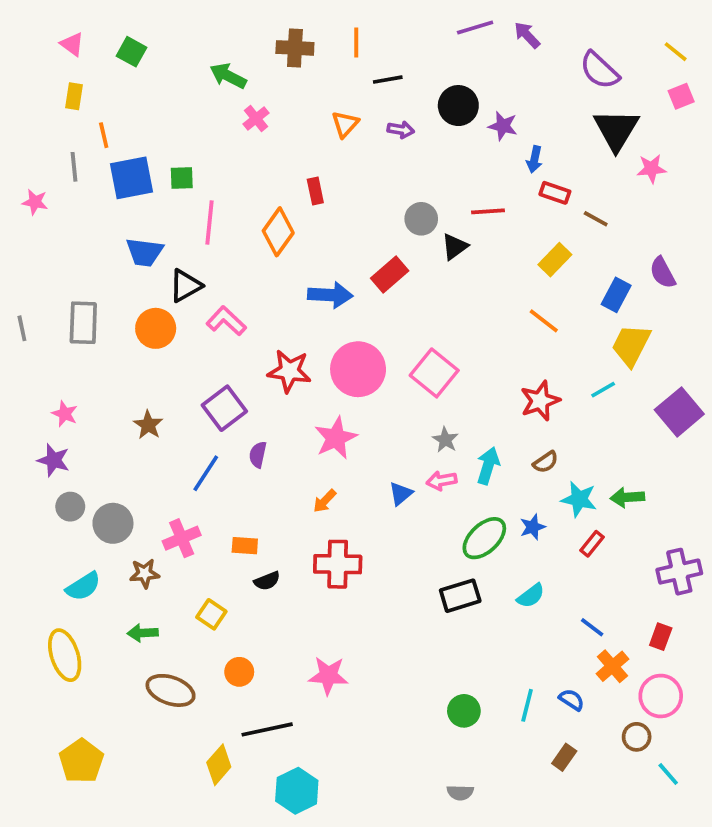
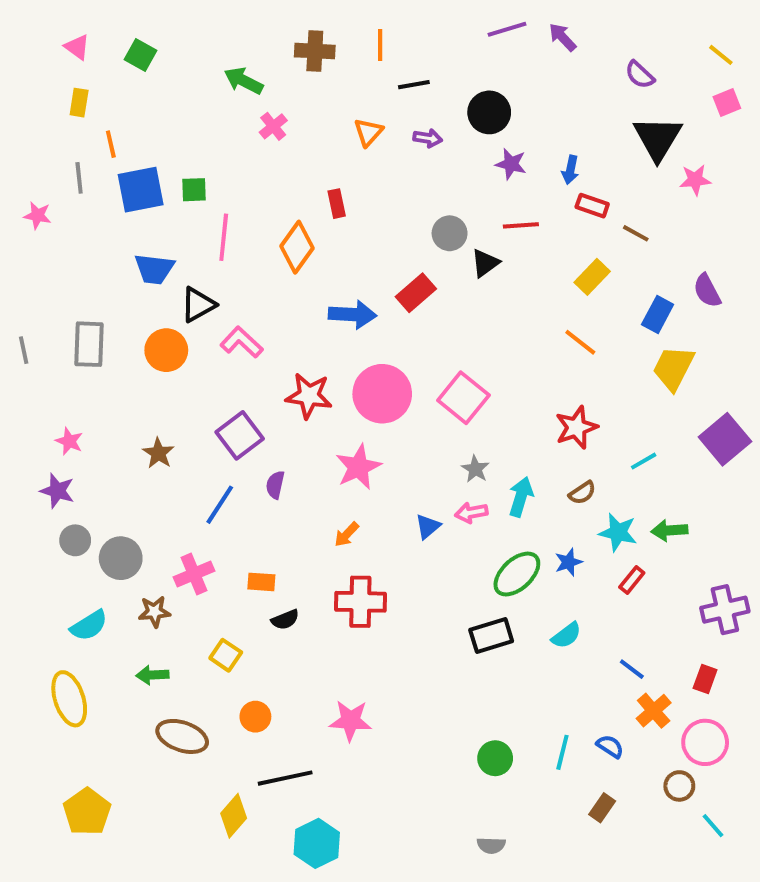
purple semicircle: (599, 70) -> (640, 75), size x0.7
purple star: (503, 126) -> (511, 164), moved
cyan line: (603, 390) -> (644, 461), moved

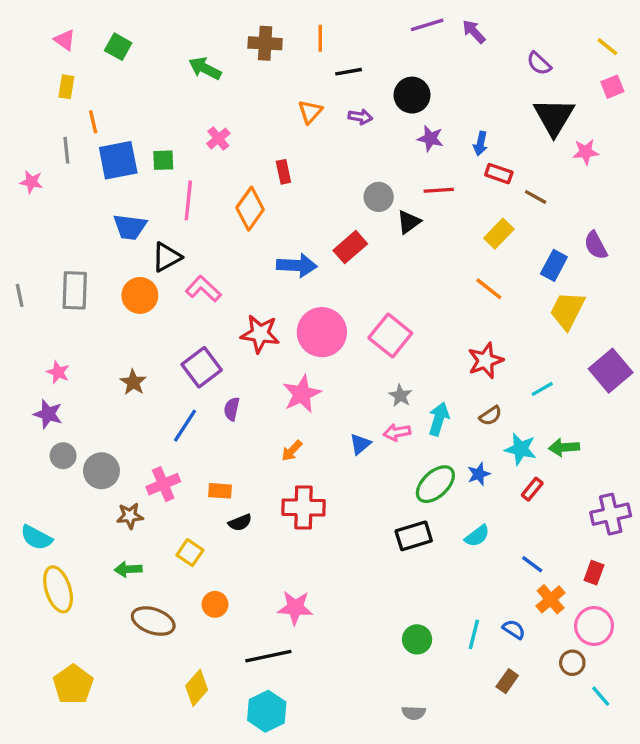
pink cross: (273, 126) -> (218, 138), moved
cyan semicircle: (89, 626) -> (36, 538), moved, turned 60
black line: (285, 778) -> (268, 656), moved

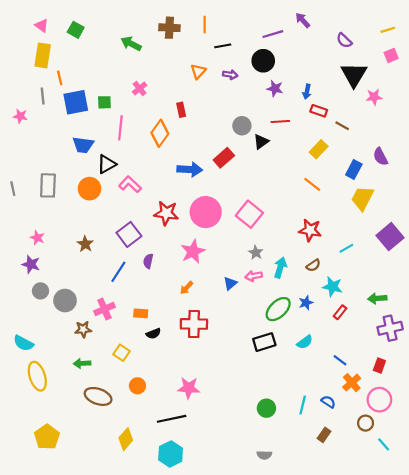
purple line: (427, 25) -> (273, 34), moved
yellow line: (607, 47) -> (388, 30), turned -56
yellow rectangle: (66, 87) -> (43, 55), size x1.6
red star: (485, 361) -> (310, 230), turned 30
green arrow: (564, 447) -> (377, 298), moved

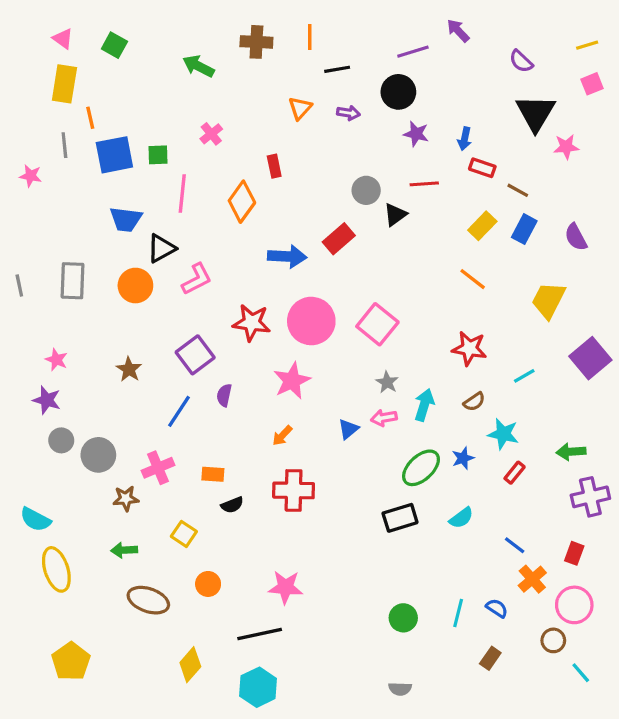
blue rectangle: (354, 169) -> (524, 229), moved
pink L-shape: (130, 184) -> (197, 279), turned 110

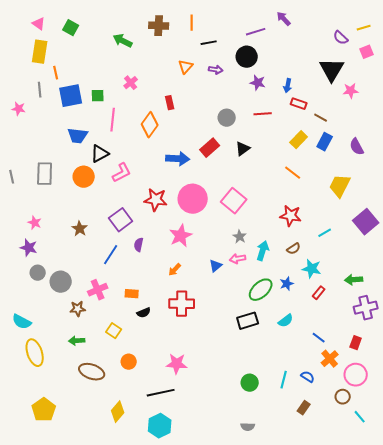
purple semicircle: (521, 61) -> (341, 38), moved
black triangle: (395, 215) -> (243, 149), moved

